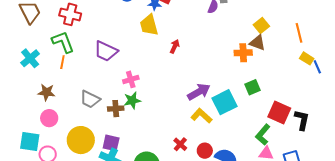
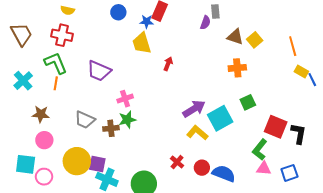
brown triangle: (258, 43) -> (235, 37), moved
purple square: (111, 143) -> (97, 164), moved

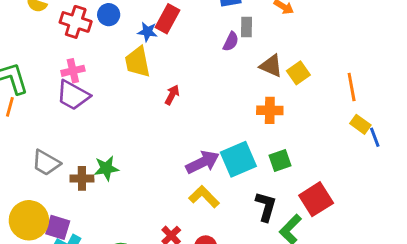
red cross: (62, 35) -> (76, 22), moved
pink cross: (125, 99) -> (73, 71), moved
cyan square: (220, 118) -> (238, 159), moved
red square: (276, 127) -> (316, 199), turned 30
black L-shape: (299, 134) -> (266, 207), moved

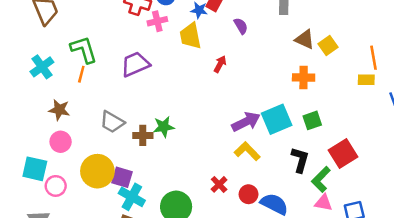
purple semicircle: (231, 41) -> (241, 26), moved, turned -56
pink cross: (73, 71) -> (157, 21), moved
purple trapezoid: (73, 95) -> (135, 64), turned 128
yellow rectangle: (360, 124) -> (366, 80), moved, turned -35

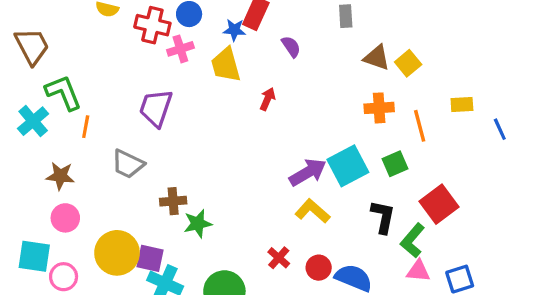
green L-shape: (84, 50) -> (63, 93), moved
orange line: (374, 58) -> (420, 126), moved
purple trapezoid: (135, 64) -> (156, 108), turned -44
gray trapezoid: (112, 122) -> (128, 164), moved
green star: (164, 127) -> (198, 224), moved

